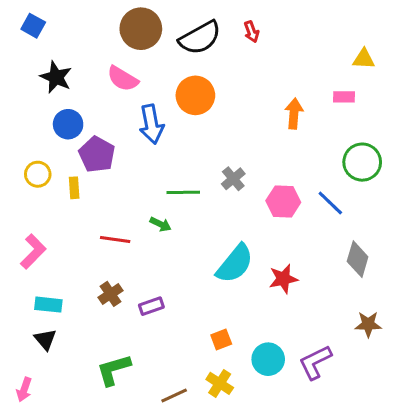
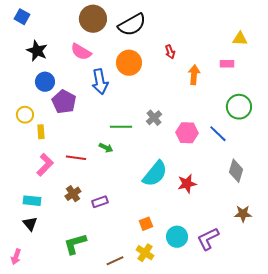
red arrow: (251, 32) -> (170, 52), moved
yellow rectangle: (74, 188) -> (41, 132), moved
pink L-shape: (33, 252) -> (45, 165), moved

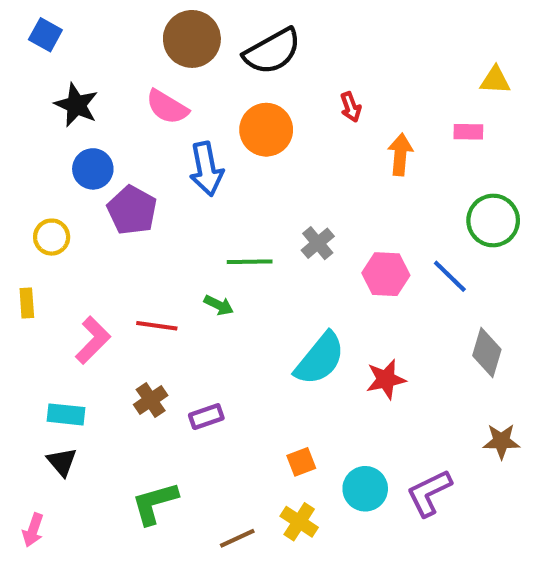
yellow rectangle: (41, 132) -> (27, 303), moved

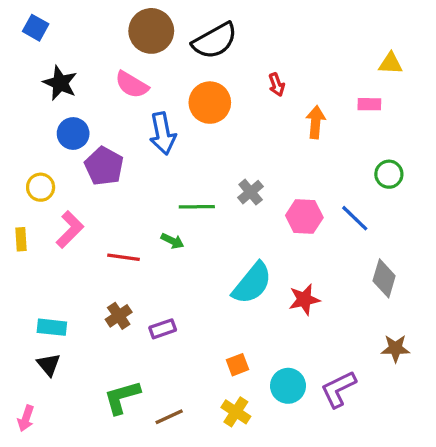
green circle: (493, 221) -> (389, 174), size x0.7
pink L-shape: (93, 340) -> (70, 230), moved
brown line: (237, 538) -> (169, 417), moved

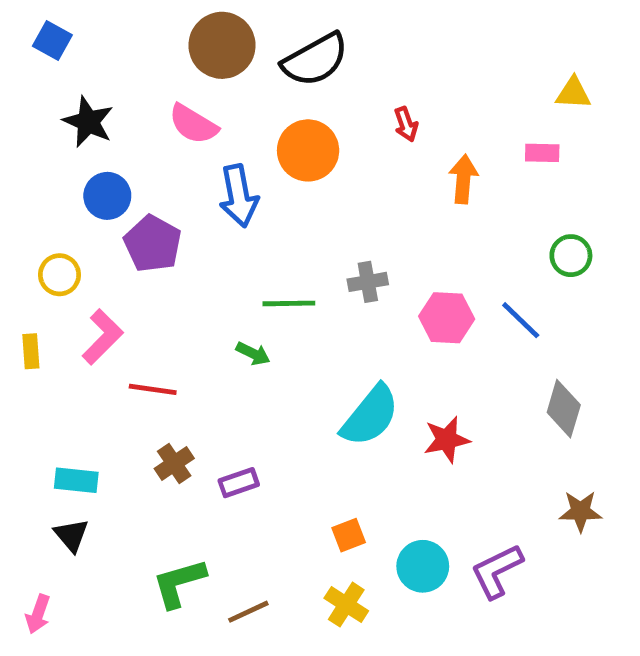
gray cross: (251, 192) -> (368, 282), turned 30
red line: (124, 257) -> (153, 389), moved

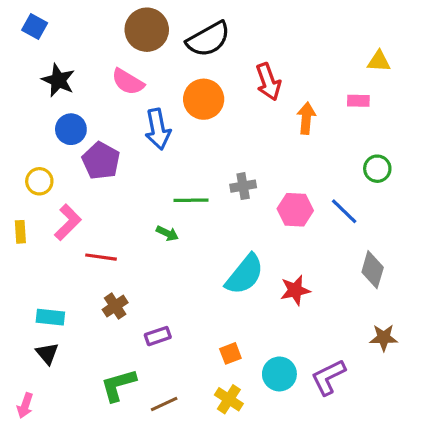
red arrow: (406, 124) -> (268, 82), size x1.6
purple rectangle: (239, 483) -> (158, 336), moved

